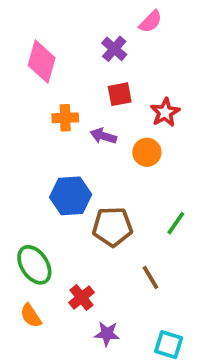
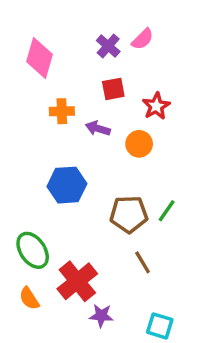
pink semicircle: (151, 22) -> (143, 39), moved
brown pentagon: (112, 227) -> (129, 214), moved
red cross: (82, 297) -> (77, 281), size x1.6

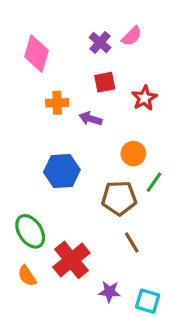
orange circle: (139, 144) -> (133, 154), moved
green line: (167, 211) -> (154, 182), moved
purple star: (101, 316) -> (110, 292), moved

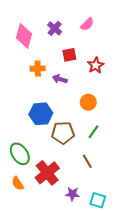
purple cross: (100, 42) -> (55, 28), moved
green line: (154, 182) -> (94, 132), moved
brown pentagon: (119, 198) -> (63, 133), moved

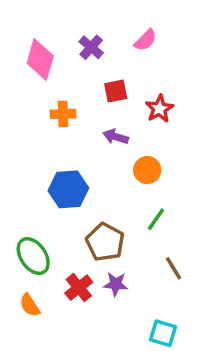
purple arrow: (60, 79) -> (116, 137), moved
brown pentagon: (63, 133) -> (105, 242), moved, turned 30
brown line: (87, 161) -> (174, 268), moved
red cross: (47, 173) -> (79, 288), size x0.7
purple star: (72, 194) -> (116, 284), moved

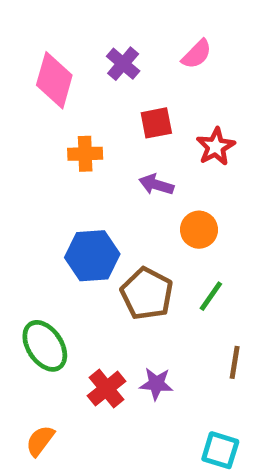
brown pentagon: (105, 242) -> (147, 294), moved
brown line: (174, 268) -> (235, 362), turned 40
orange semicircle: (30, 305) -> (40, 441), moved, turned 70

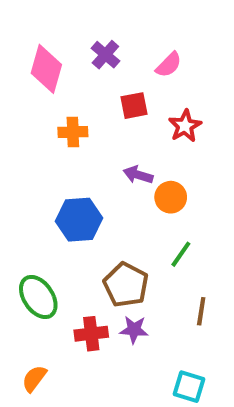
pink semicircle: (197, 54) -> (169, 65), moved
purple arrow: (156, 185) -> (138, 175), moved
brown pentagon: (147, 294) -> (126, 285), moved
red cross: (106, 389) -> (91, 334), turned 32

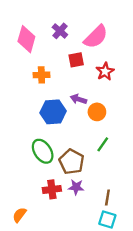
pink semicircle: (169, 65) -> (96, 37), size x1.6
blue hexagon: (79, 220) -> (53, 112), moved
green ellipse: (38, 297) -> (43, 151), moved
brown line: (201, 311) -> (107, 198), moved

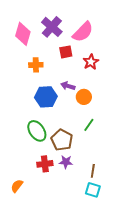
purple cross: (60, 31) -> (52, 27), size x1.5

